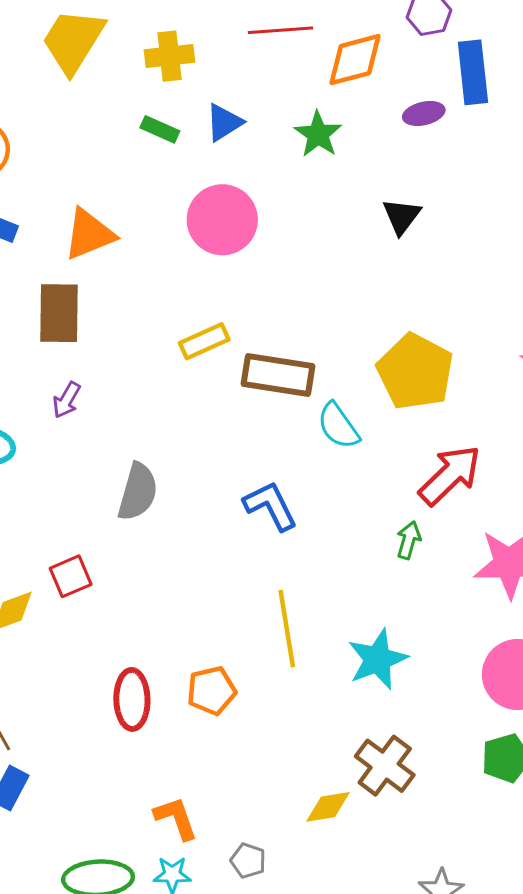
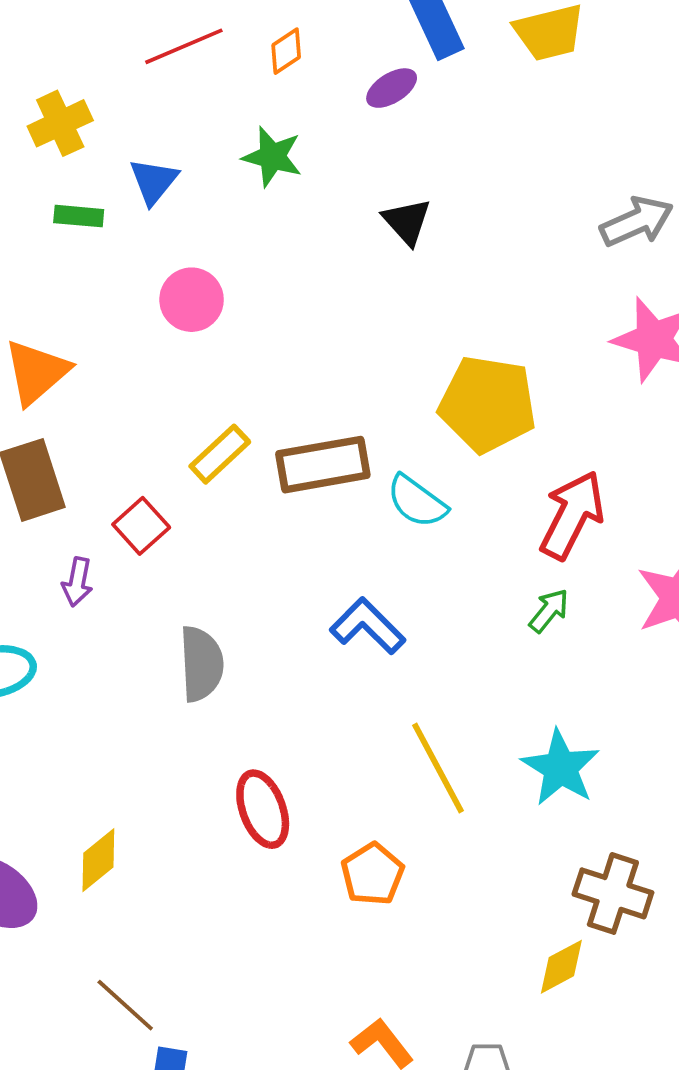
orange diamond: (355, 60) -> (286, 51), size x0.6
pink circle: (222, 220) -> (192, 300), size x0.7
green arrow: (409, 540) -> (549, 611), turned 42
red square: (71, 576) -> (141, 526), moved
red ellipse: (132, 699) -> (263, 809), moved

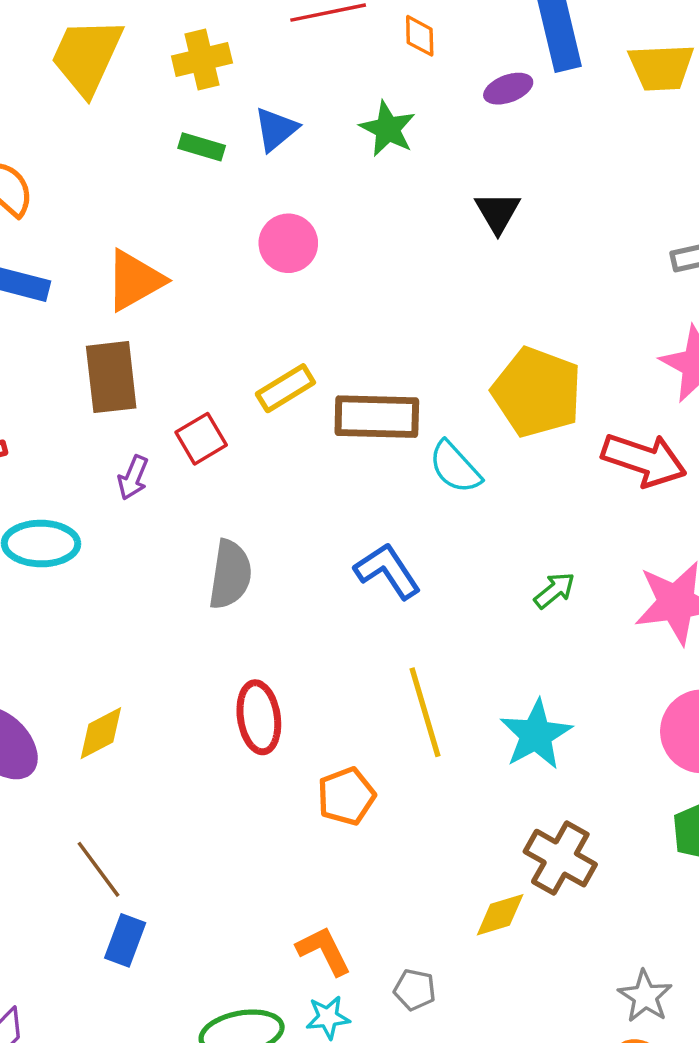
orange diamond: (286, 51) -> (420, 36), turned -69
red arrow: (572, 515) -> (644, 460), moved, turned 70

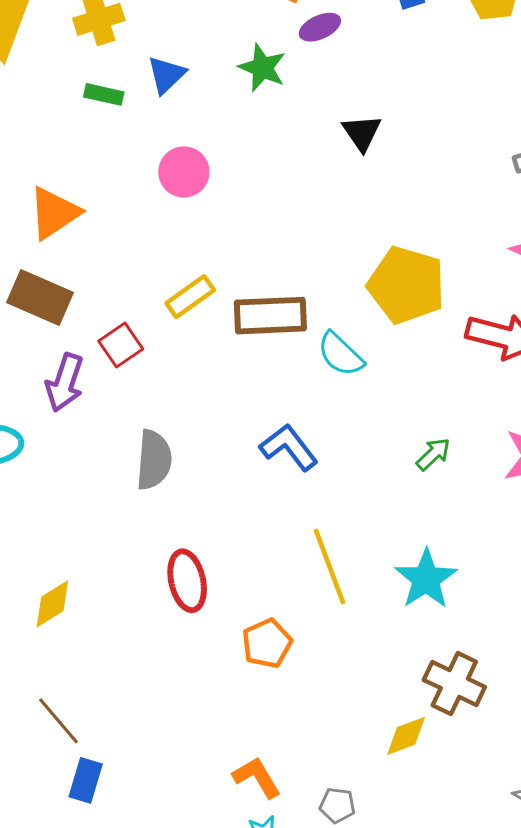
purple ellipse: (508, 89) -> (320, 27), moved
brown rectangle: (111, 377) -> (40, 298), turned -56
purple arrow: (133, 478) -> (65, 383), size x1.5

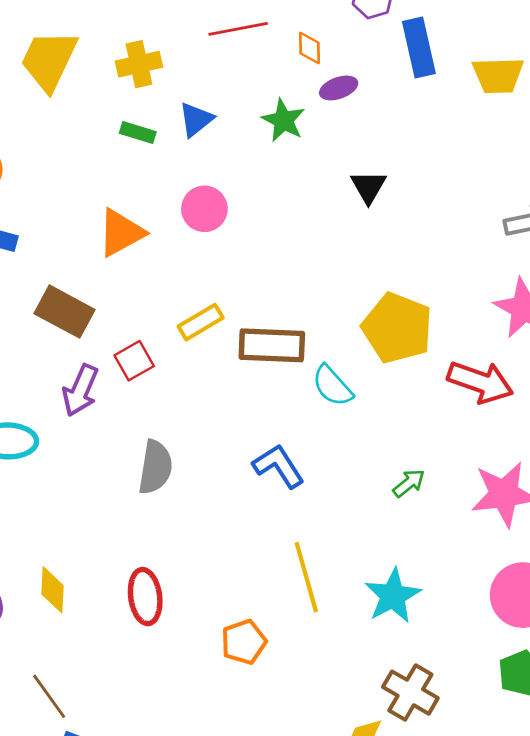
orange triangle: (54, 213) -> (121, 233), moved
red ellipse: (187, 581) -> (145, 597), moved
yellow diamond: (52, 604) -> (53, 590), turned -60

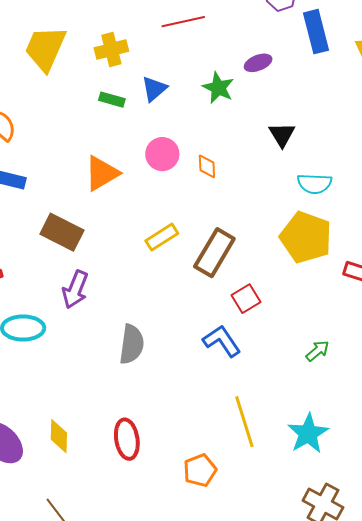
orange diamond: (309, 48) -> (207, 166), moved
brown rectangle: (272, 345) -> (214, 253), turned -60
red square: (134, 361) -> (246, 299), moved
cyan semicircle: (332, 386) -> (314, 184), moved, turned -44

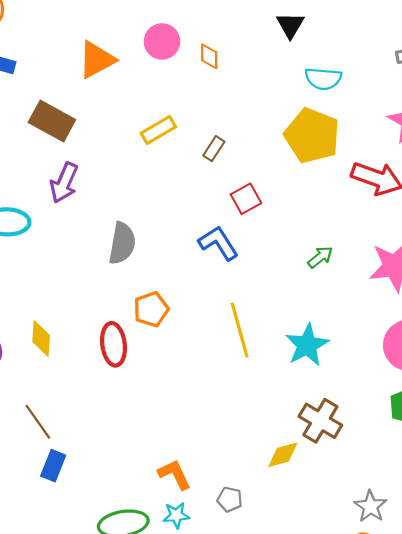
brown rectangle: (214, 253) -> (214, 149), size x0.5
orange pentagon: (200, 470) -> (151, 309), moved

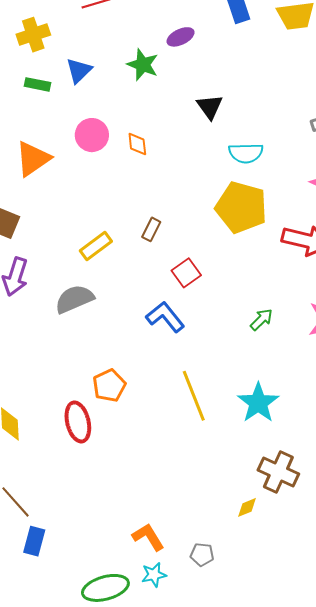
yellow rectangle: (158, 130) -> (96, 246), moved
gray semicircle: (122, 243) -> (74, 299), moved, turned -117
yellow diamond: (283, 455) -> (247, 507), size x0.7

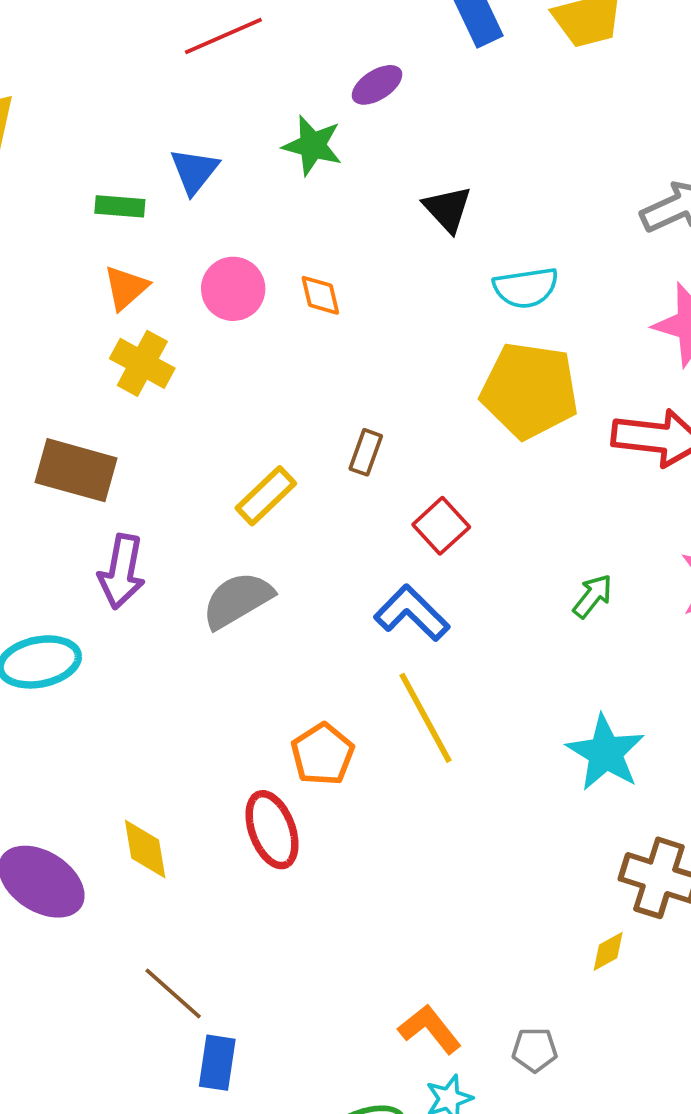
yellow cross: (33, 35) -> (142, 363), moved, turned -36
orange triangle: (33, 159) -> (126, 288), moved, size x0.7
yellow line: (194, 396) -> (426, 718), moved

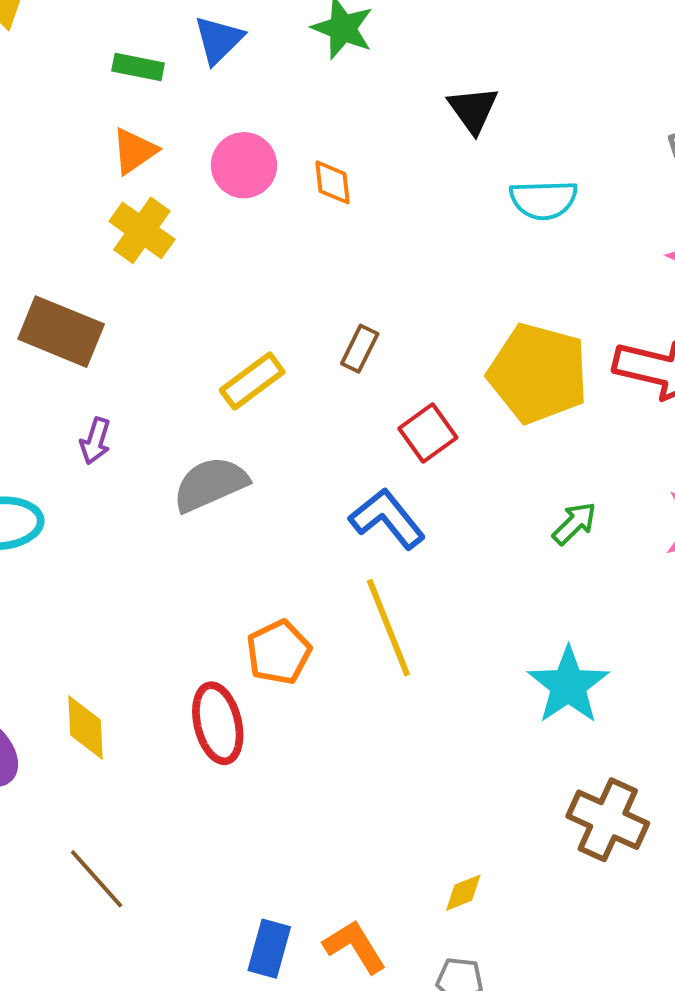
yellow pentagon: (530, 390) -> (538, 373), moved
purple arrow: (122, 572) -> (95, 441), size x0.6
yellow diamond: (608, 951) -> (463, 893), moved
blue rectangle: (217, 1063) -> (269, 949), moved

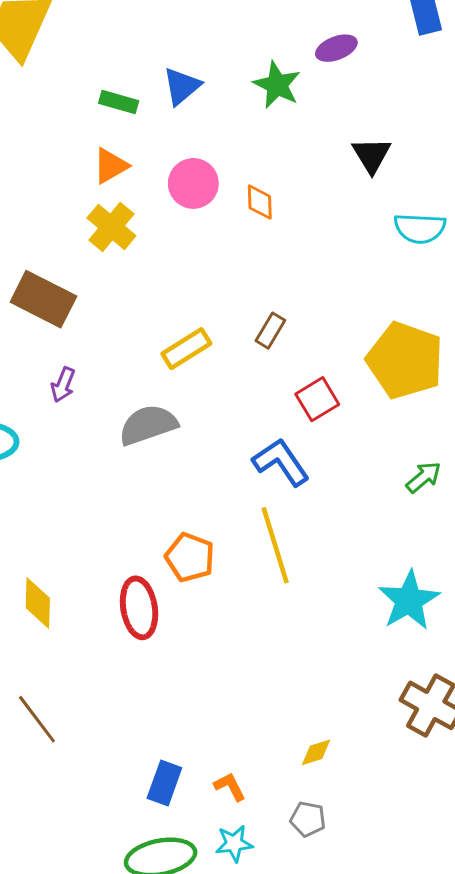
orange pentagon: (279, 652) -> (190, 557), turned -30
orange L-shape: (355, 947) -> (230, 787), size x0.7

